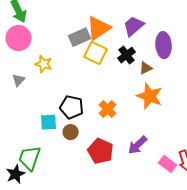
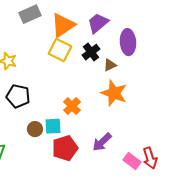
gray rectangle: (80, 37) -> (30, 14), moved
black pentagon: (72, 107) -> (18, 96), moved
cyan square: (49, 122) -> (53, 126), moved
red pentagon: (101, 151) -> (65, 148), turned 30

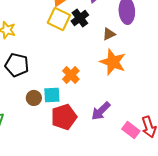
black cross: (91, 52) -> (80, 18), moved

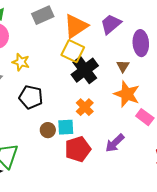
black cross: (80, 18) -> (85, 70), moved, size x1.5
brown triangle: (109, 34) -> (123, 66), turned -32
pink rectangle: (131, 130) -> (145, 117), moved

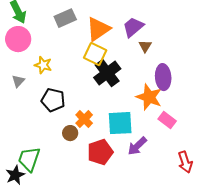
purple ellipse: (141, 43) -> (163, 77), moved
brown triangle: (123, 66) -> (145, 46), moved
orange cross: (85, 107) -> (84, 119), moved
cyan square: (66, 127) -> (120, 123), moved, size x1.5

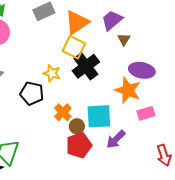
yellow star: (43, 65) -> (52, 73), moved
purple ellipse: (163, 77) -> (142, 70), turned -75
pink rectangle: (167, 120) -> (146, 113), turned -54
brown circle: (70, 133) -> (77, 126), moved

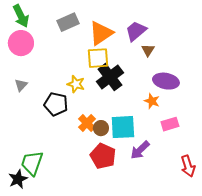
yellow square: (74, 47) -> (98, 58), turned -30
orange star: (128, 90) -> (152, 101), size x0.6
brown circle: (77, 126) -> (101, 128), moved
red pentagon: (79, 145) -> (103, 156), turned -30

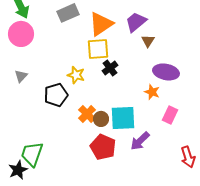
black cross: (110, 77) -> (110, 68), size x0.6
black pentagon: (56, 104) -> (56, 95), turned -30
pink rectangle: (170, 124) -> (170, 115), turned -48

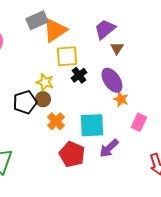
orange triangle: (101, 24) -> (55, 30), moved
purple ellipse: (166, 72) -> (112, 80), moved, turned 45
brown circle: (101, 119) -> (43, 99), moved

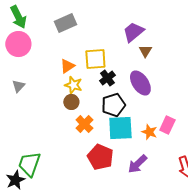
orange triangle: (55, 30) -> (67, 66), moved, size x0.6
orange star: (121, 99) -> (149, 132), moved
black pentagon: (25, 102) -> (113, 105), moved
purple arrow: (109, 148) -> (137, 164), moved

